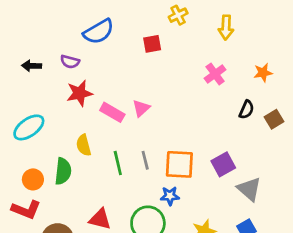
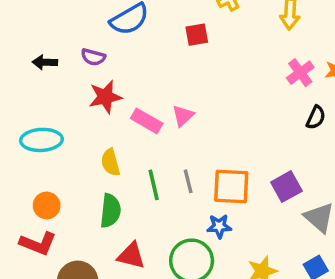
pink cross: (215, 74) -> (300, 73), moved
cyan ellipse: (29, 127) -> (41, 140), turned 32
green semicircle: (63, 171) -> (110, 211), moved

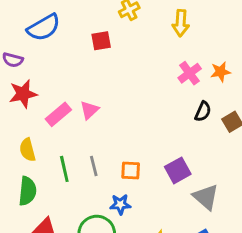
pink rectangle: (147, 121) -> (58, 114), turned -70
orange square: (231, 187) -> (131, 170), size x0.6

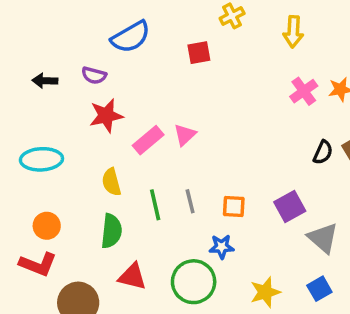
black semicircle: (203, 111) -> (323, 152), moved

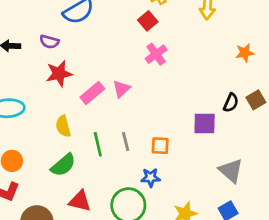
red square: (199, 53) -> (148, 21), moved, turned -30
pink cross: (304, 91) -> (156, 54), moved
purple square: (290, 207) -> (205, 123), moved, turned 30
green semicircle: (111, 231) -> (63, 165), turned 44

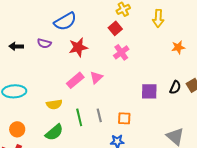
orange star: (245, 53) -> (178, 47), moved
red star: (59, 74) -> (78, 47), moved
purple square: (205, 123) -> (149, 91), moved
yellow semicircle: (63, 126) -> (54, 104), turned -84

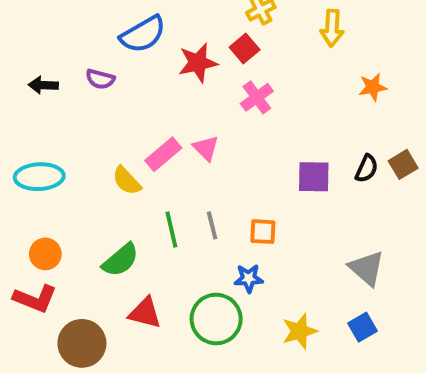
red star: (78, 47) -> (198, 63), moved
pink triangle: (96, 77) -> (206, 148), turned -32
yellow semicircle: (54, 104) -> (127, 181), moved, turned 56

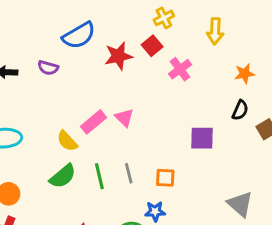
pink cross: (257, 97) -> (180, 69), moved
black semicircle: (367, 169) -> (240, 110), moved
green semicircle: (121, 260) -> (63, 176), moved

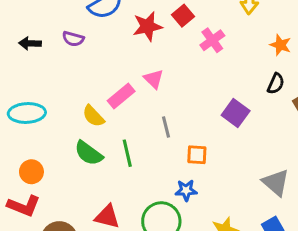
orange star: (244, 74) -> (280, 45), turned 30
pink triangle: (124, 118) -> (154, 79), moved
purple square: (202, 138) -> (236, 113), turned 35
gray line: (129, 173) -> (166, 127), moved
green semicircle: (63, 176) -> (89, 153), turned 76

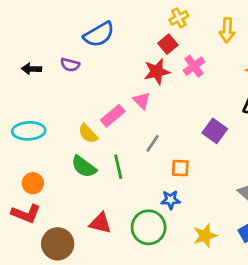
red star: (147, 26) -> (157, 72), moved
gray line: (166, 127) -> (153, 143), turned 48

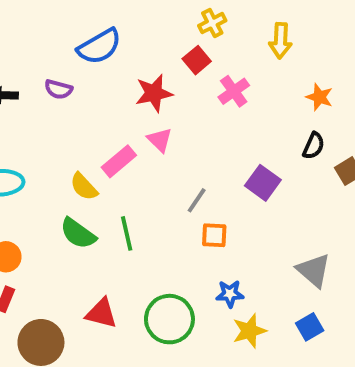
red star: (157, 72) -> (154, 93), moved
gray line: (153, 143) -> (197, 200), moved
blue star: (171, 200) -> (230, 294), moved

